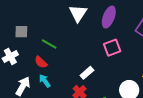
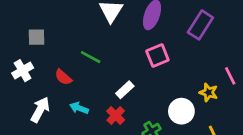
green line: (49, 44) -> (91, 57), moved
cyan arrow: (45, 81) -> (79, 108), moved, turned -32

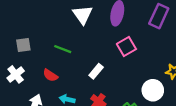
green line: (91, 57) -> (63, 49), moved
white rectangle: (125, 90) -> (96, 71), moved

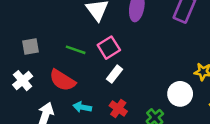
pink square: (126, 47) -> (109, 48), moved
red semicircle: (50, 75) -> (62, 80), size x1.5

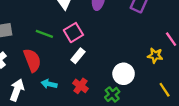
red semicircle: (62, 80) -> (32, 60), turned -145
white circle: (180, 94) -> (124, 74), moved

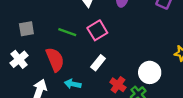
white rectangle: (78, 56) -> (98, 63), moved
red cross: (80, 86) -> (118, 85), moved

